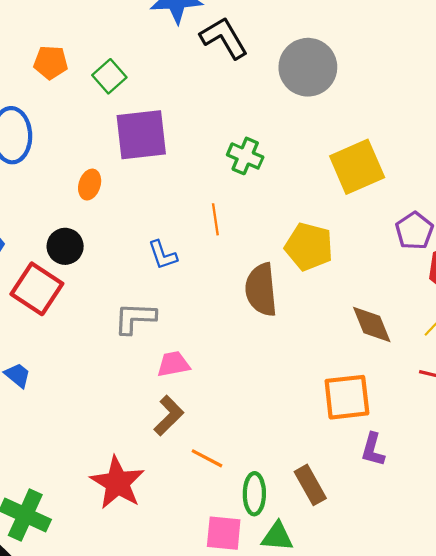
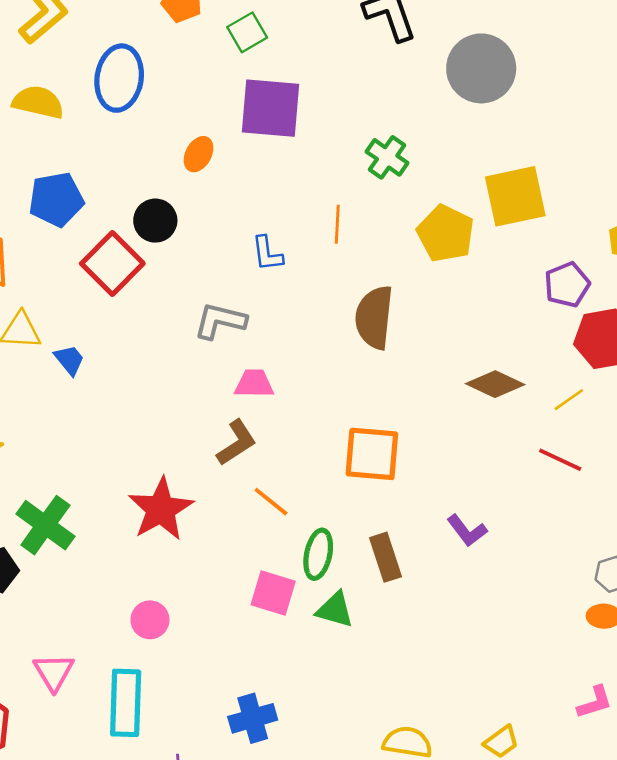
yellow pentagon: (309, 247) -> (446, 234), moved
brown diamond: (372, 325) -> (495, 384), turned -54
orange square: (347, 397) -> (372, 454), moved
purple L-shape: (373, 450) -> (467, 531), turned -64

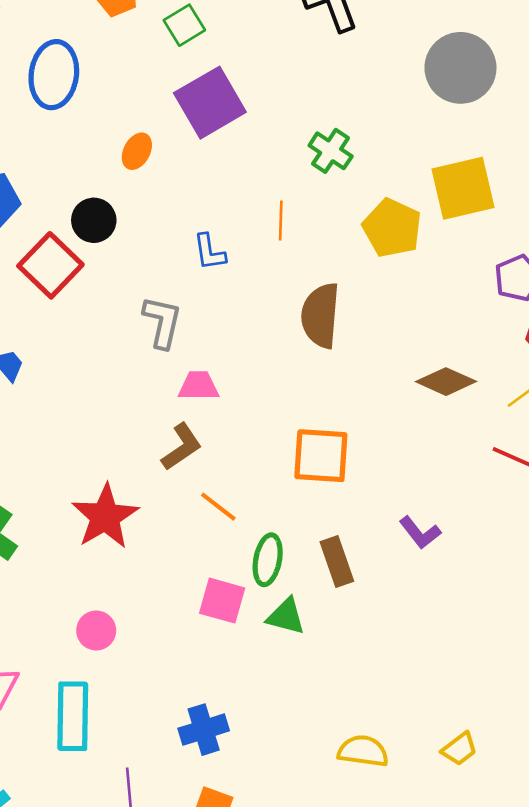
gray circle: (481, 68) -> (460, 68), moved
purple square: (271, 108) -> (210, 103), turned -34
gray L-shape: (220, 321) -> (162, 322), turned 90

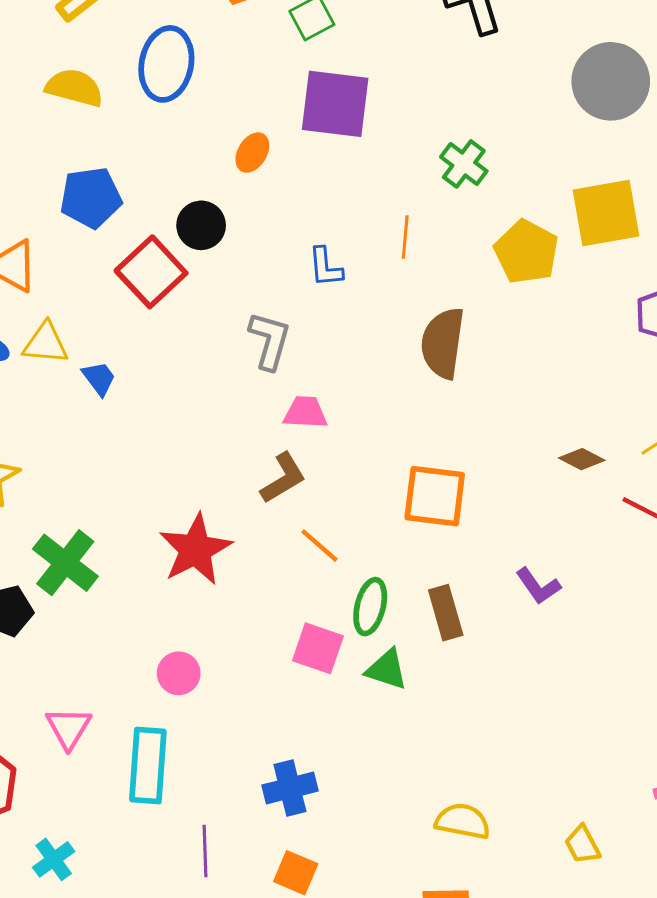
purple square: (210, 103) -> (335, 104), turned 34
brown diamond: (446, 382) -> (582, 459), moved, size x0.7
yellow trapezoid: (459, 749) -> (583, 845), moved, turned 96

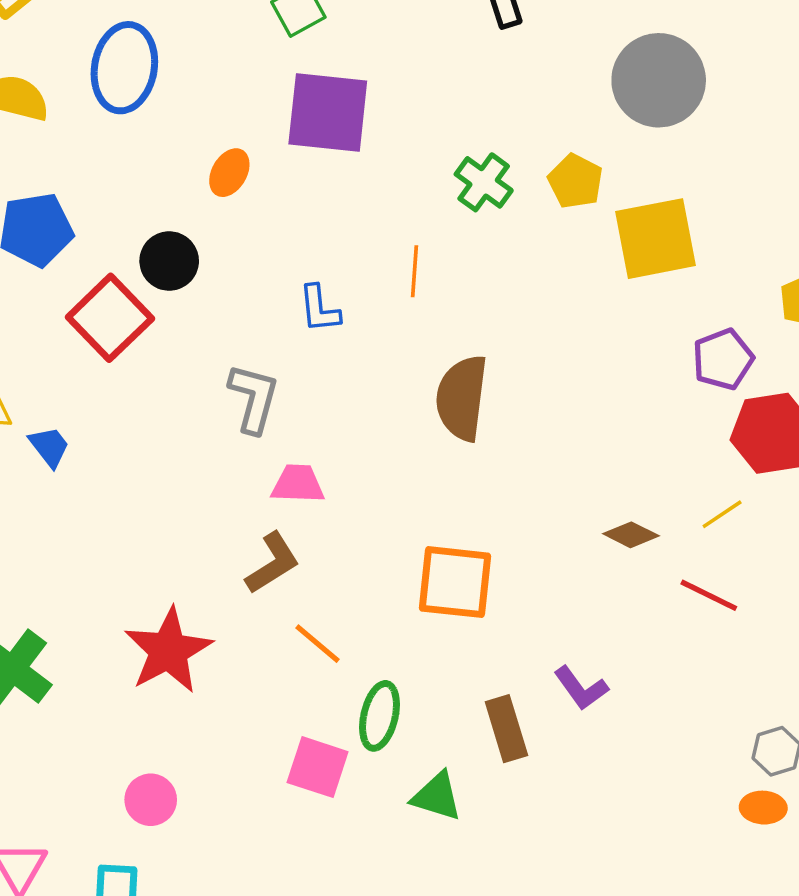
yellow pentagon: (526, 252) -> (575, 181), moved, size x0.7
brown rectangle: (446, 613) -> (506, 729), moved
green triangle: (387, 669) -> (437, 796), moved

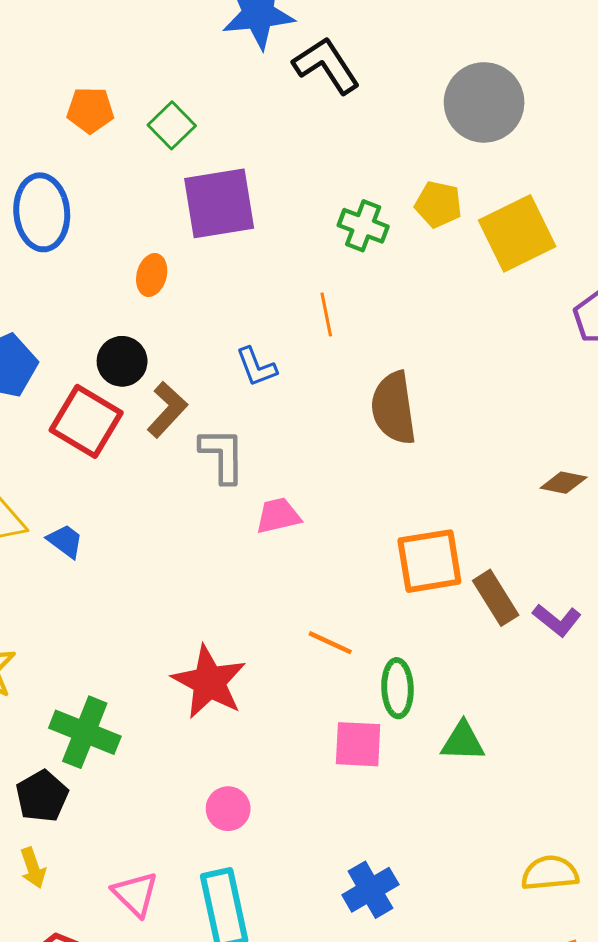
brown L-shape: (273, 563) -> (167, 410), moved
brown rectangle: (506, 729) -> (496, 598), moved

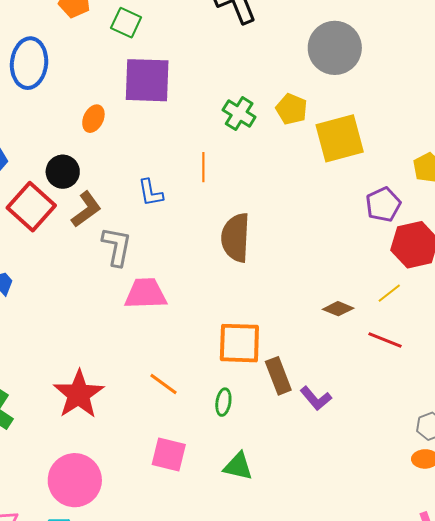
green square: (172, 125) -> (126, 23), turned -32
pink trapezoid: (278, 516) -> (146, 294), size x1.4
green ellipse: (397, 688) -> (223, 402), moved, size x0.7
pink circle: (228, 809) -> (75, 480), size x1.8

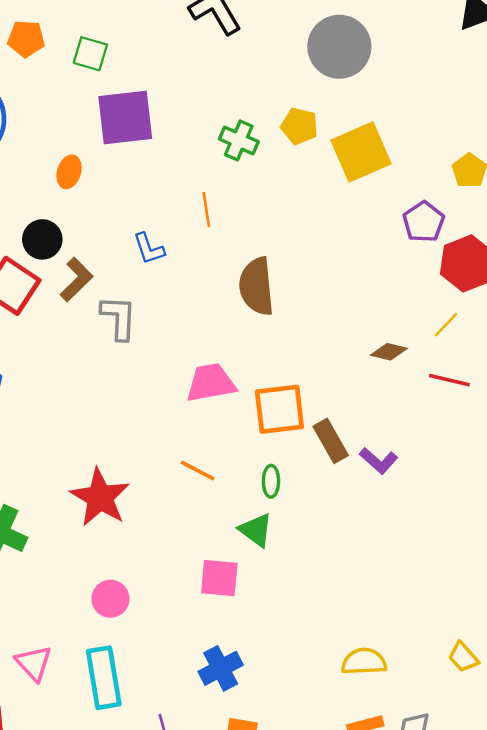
pink trapezoid: (146, 294) -> (211, 383), moved
pink square: (169, 455) -> (219, 578), moved
green triangle: (238, 466) -> (256, 530), moved, turned 32
pink circle: (75, 480) -> (110, 599), size x0.6

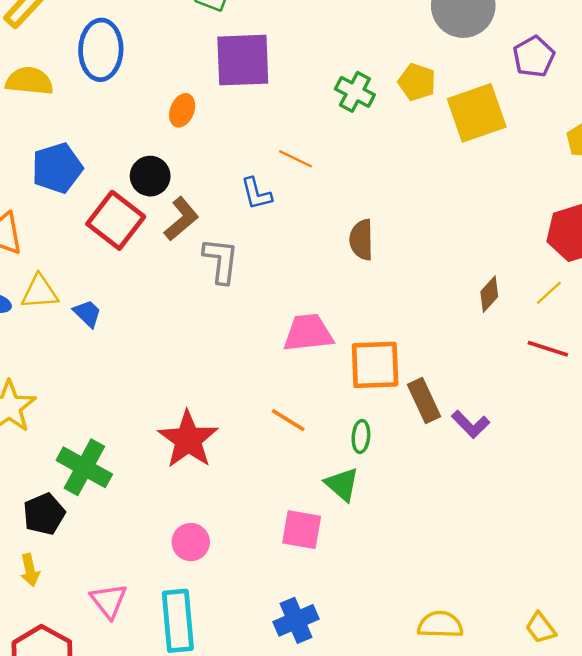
orange line: (206, 210) -> (296, 159), moved, turned -60
purple pentagon: (424, 222) -> (534, 57), moved
brown semicircle: (256, 286) -> (361, 240), size x0.7
brown diamond: (389, 352) -> (489, 294), moved, turned -66

